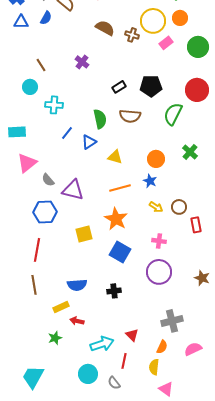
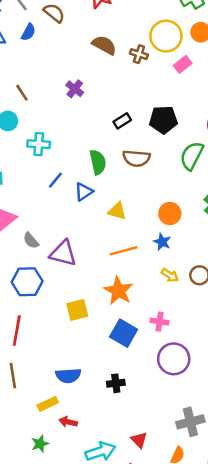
pink cross: (159, 241) -> (160, 322), moved

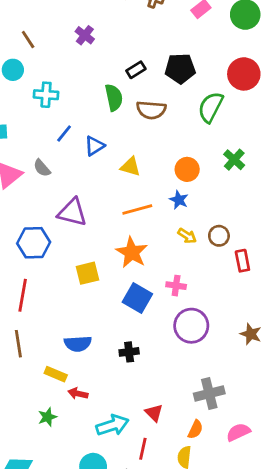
green semicircle: (98, 162) -> (114, 97), moved
gray semicircle: (31, 241) -> (42, 168), moved
yellow rectangle: (48, 404) -> (56, 374), turned 48

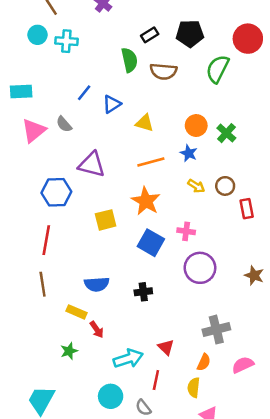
cyan cross: (46, 95) -> (66, 41), moved
green cross: (234, 160) -> (226, 133), moved
red arrow: (78, 393) -> (97, 330), turned -138

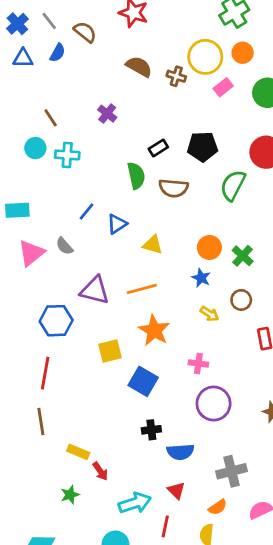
orange line: (151, 162) -> (142, 289), moved
brown circle: (225, 186) -> (241, 300), moved
blue square: (151, 243) -> (143, 381), moved
blue semicircle: (97, 284) -> (180, 452), moved
orange semicircle: (204, 362) -> (218, 507), turned 30

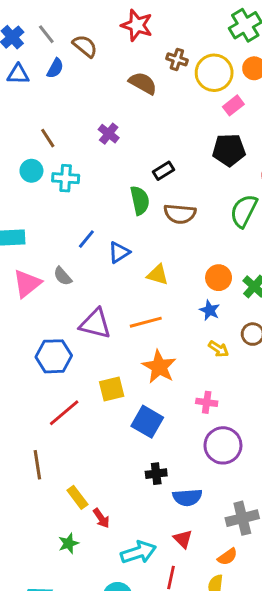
brown cross: (176, 76) -> (177, 59), moved
black pentagon: (203, 147) -> (229, 150), moved
red line: (45, 373) -> (64, 413), moved, turned 40
yellow rectangle: (78, 452) -> (77, 497), turned 30

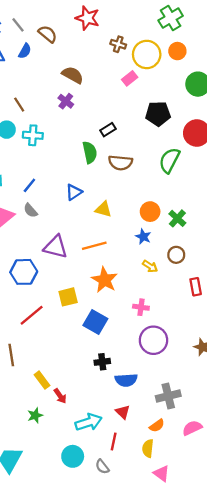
brown semicircle: (143, 83) -> (73, 75), moved
pink rectangle: (233, 105) -> (130, 78), moved
blue line: (86, 239) -> (29, 185), moved

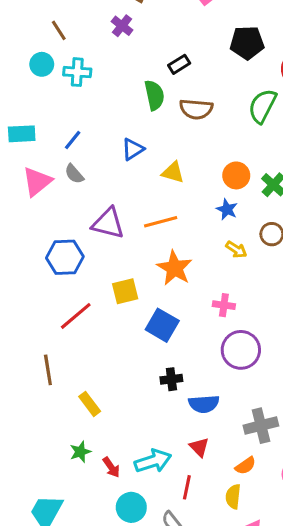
red arrow: (60, 396) -> (111, 467), moved

